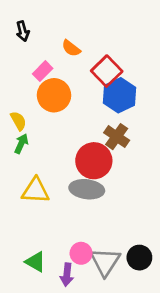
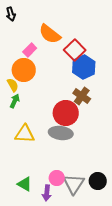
black arrow: (23, 31) -> (11, 14), moved
orange semicircle: (71, 48) -> (50, 34), size x1.6
orange circle: (54, 95) -> (24, 70), moved

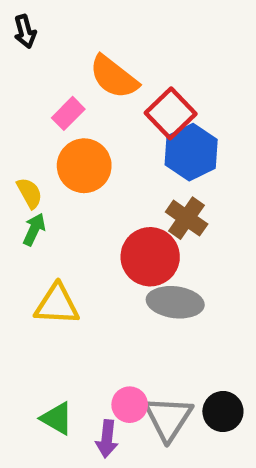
orange circle: (24, 70) -> (84, 166), moved
gray ellipse: (61, 133) -> (175, 302), moved

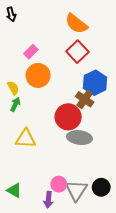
orange semicircle: (114, 77) -> (76, 24), moved
blue hexagon: (191, 152) -> (95, 83), moved
green triangle: (57, 418) -> (14, 190), moved

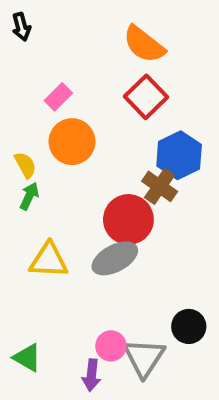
gray ellipse: (79, 138) -> (115, 258), moved, turned -35
black circle: (101, 187) -> (189, 326), moved

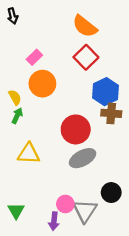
brown cross: (160, 186) -> (111, 113), moved, turned -30
gray ellipse: (115, 258) -> (83, 158), moved
green triangle: (27, 358) -> (16, 211), turned 30

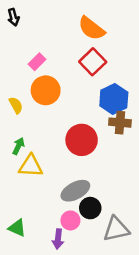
green arrow: (17, 116) -> (18, 146), moved
gray ellipse: (83, 158) -> (75, 191), moved
black circle: (111, 193) -> (90, 208), moved
green triangle: (16, 211) -> (17, 228), turned -36
gray triangle: (85, 211) -> (116, 229), moved, turned 45

